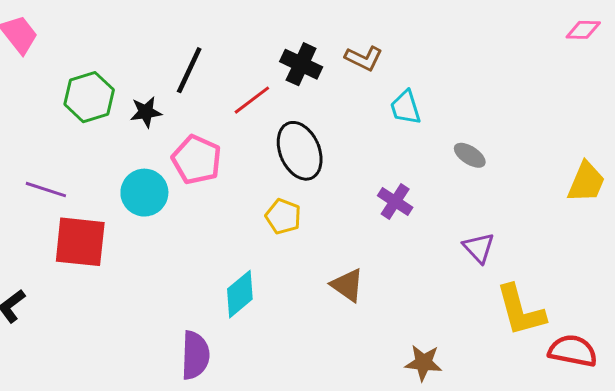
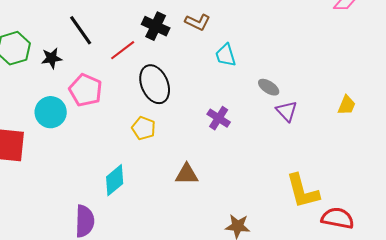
black line: (189, 70) -> (81, 30), turned -60
yellow trapezoid: (586, 182) -> (347, 105), size x0.7
purple triangle: (479, 248) -> (287, 111), moved
brown triangle: (347, 285) -> (187, 174), turned -35

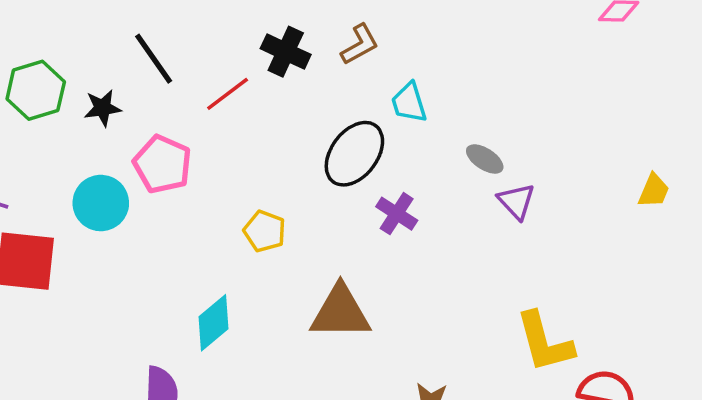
brown L-shape: (198, 22) -> (360, 45), turned -55
black ellipse: (155, 84) -> (354, 154), moved, turned 60
yellow trapezoid: (347, 105) -> (654, 191), moved
brown triangle: (187, 174) -> (340, 312), size x1.5

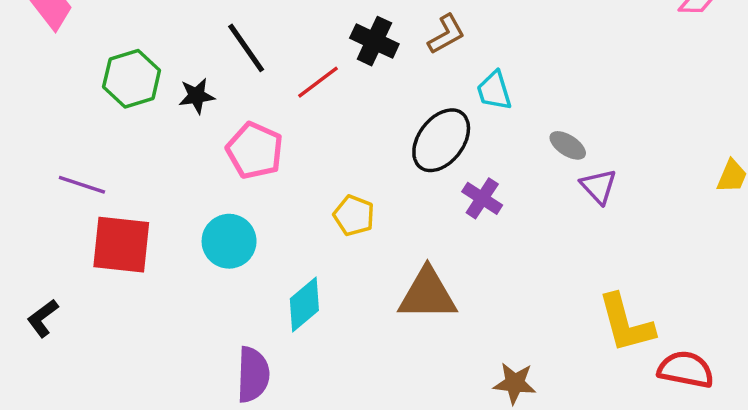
cyan circle: (101, 203) -> (229, 241), moved

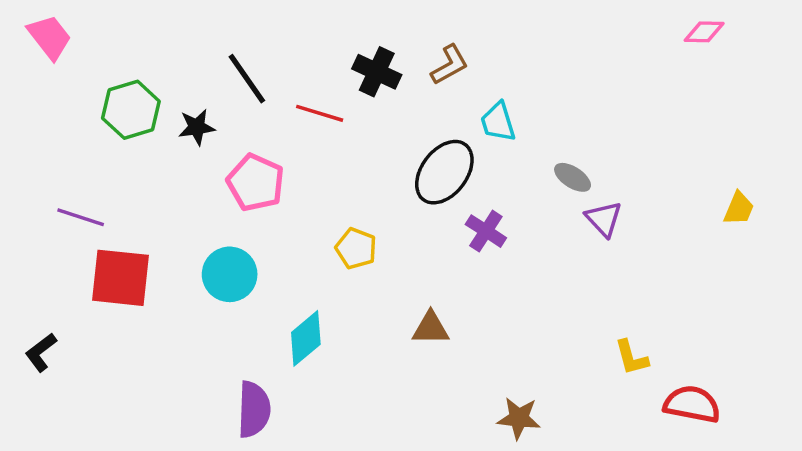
red line: (318, 82) -> (320, 113), turned 54
brown triangle: (427, 294) -> (431, 328), size x0.6
yellow L-shape: (626, 323) -> (631, 357), size x0.6

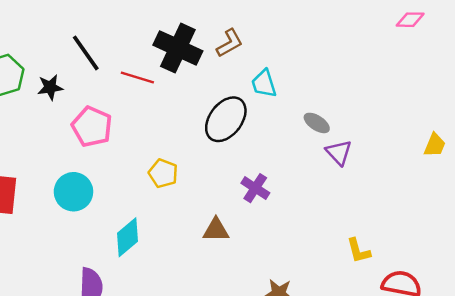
black cross: (377, 72) -> (178, 48), size x1.4
purple cross: (486, 231) -> (255, 188), moved

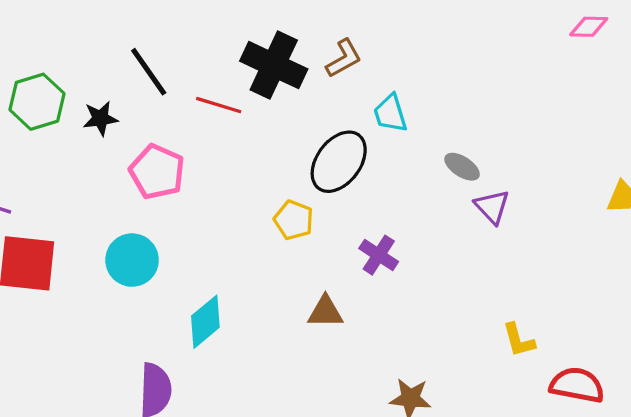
yellow pentagon: (163, 173) -> (294, 220), moved

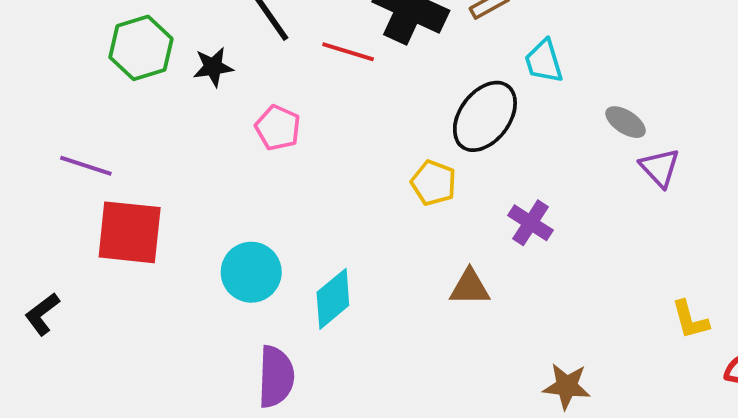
pink pentagon: (157, 172) -> (278, 128), size x0.7
cyan circle: (132, 260) -> (251, 272), moved

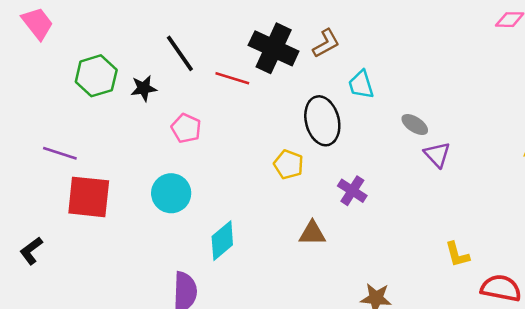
black ellipse: (485, 116) -> (322, 121), turned -51
cyan circle: (251, 272) -> (171, 193), moved

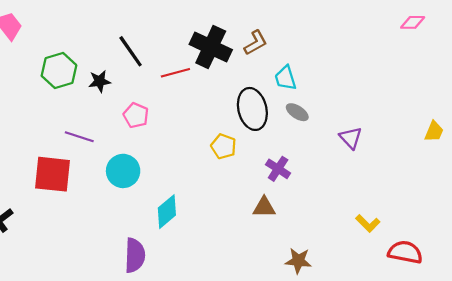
red line: (232, 78) -> (175, 73), turned -32
gray ellipse: (415, 125) -> (297, 112), moved
purple line: (60, 153) -> (79, 137), moved
brown triangle: (312, 233) -> (264, 207), moved
yellow L-shape: (457, 254) -> (368, 223), turned -30

